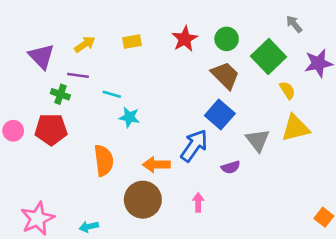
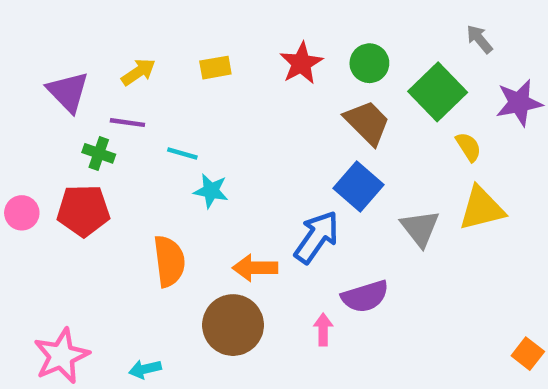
purple semicircle: (231, 167) -> (365, 296), moved, size x1.5

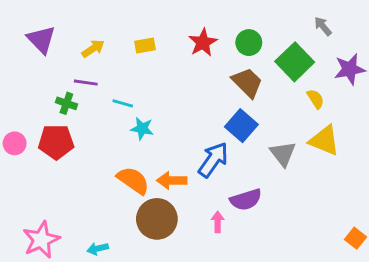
purple triangle: (68, 92) -> (41, 40), moved
yellow triangle: (482, 208) -> (324, 140), turned 36
orange semicircle: (169, 261) -> (133, 180), moved, turned -48

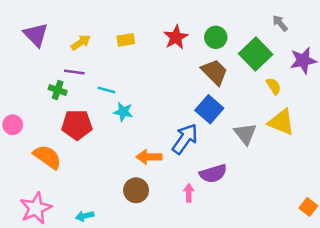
red pentagon: (56, 142) -> (77, 125), moved
orange semicircle: (133, 180) -> (47, 157), moved
brown circle: (157, 219) -> (136, 190), size x0.7

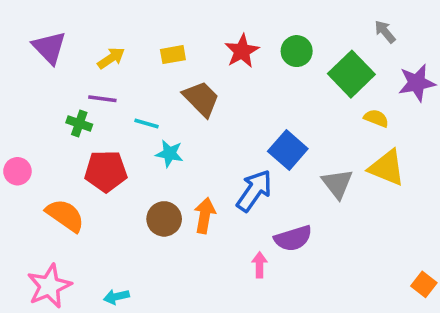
brown trapezoid: (214, 72) -> (201, 99), moved
yellow semicircle: (274, 86) -> (376, 118), turned -36
orange arrow: (149, 157) -> (205, 215), turned 100
brown circle: (136, 190) -> (164, 219), moved

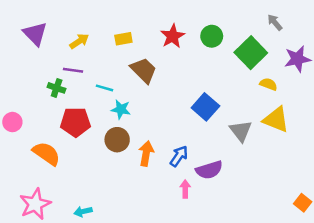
blue arrow: (254, 191) -> (179, 156), moved, size x0.7
brown circle: (164, 219) -> (117, 140), moved

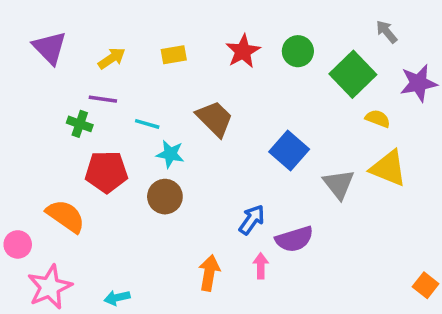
brown trapezoid: (144, 70) -> (215, 119), moved
pink circle: (12, 122) -> (18, 244), moved
orange arrow: (146, 154) -> (209, 273), moved

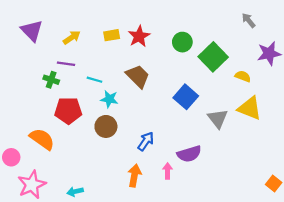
red star: (243, 51) -> (139, 36), moved
green circle: (298, 51) -> (182, 42), moved
green square: (353, 74) -> (213, 57), moved
blue arrow: (252, 220) -> (146, 141), moved

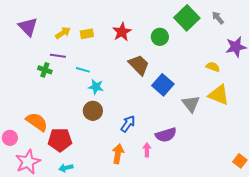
yellow rectangle: (112, 35) -> (87, 34), moved
green square: (213, 57) -> (187, 18), moved
brown trapezoid: (138, 76) -> (139, 65), moved
red pentagon: (68, 111) -> (60, 140), moved

